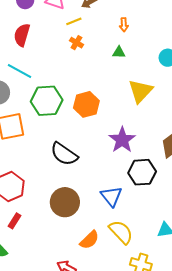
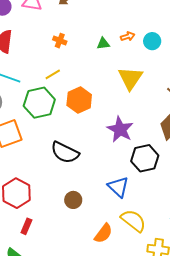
yellow line: (74, 21) -> (53, 74), moved
orange arrow: (124, 25) -> (128, 36), moved, turned -96
brown circle: (65, 202) -> (73, 200), size x0.6

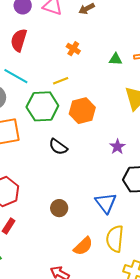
purple star: (120, 129) -> (117, 147), size x0.6
black semicircle: (65, 153) -> (58, 147), moved, size x0.7
yellow semicircle: (133, 221) -> (115, 239), turned -132

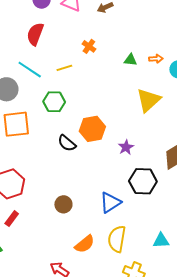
yellow line: (61, 81) -> (64, 68), moved
green hexagon: (42, 106) -> (54, 102), size x0.7
orange hexagon: (82, 111) -> (92, 129), moved
blue triangle: (106, 203) -> (110, 202), turned 30

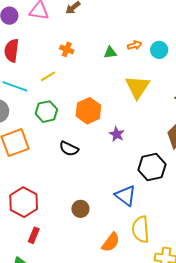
orange hexagon: (92, 129) -> (88, 111), moved
purple star: (126, 147) -> (117, 134), moved
blue triangle: (110, 202) -> (125, 196), turned -35

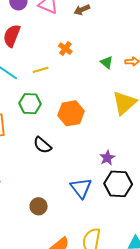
green triangle: (110, 52) -> (107, 62), turned 32
purple star: (117, 134) -> (107, 158), moved
blue triangle: (125, 196) -> (81, 188), moved

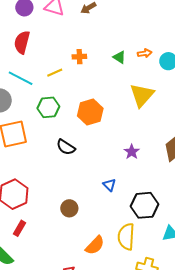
orange cross: (65, 49) -> (79, 57), moved, turned -32
black hexagon: (118, 184) -> (145, 205), moved
blue triangle: (81, 188) -> (109, 185), size x0.6

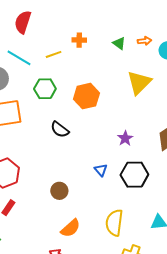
black hexagon: (145, 205) -> (134, 175), moved
orange semicircle: (95, 245) -> (71, 228), moved

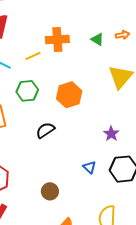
orange cross: (79, 40) -> (57, 39), size x1.6
black semicircle: (60, 130) -> (45, 130), turned 114

